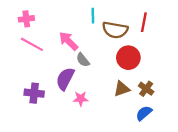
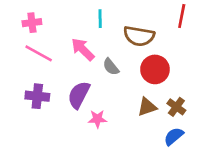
cyan line: (93, 16) -> (100, 19), moved
red line: (144, 22) -> (182, 16), moved
gray semicircle: (83, 60) -> (111, 67), moved
purple cross: (34, 93) -> (37, 96), moved

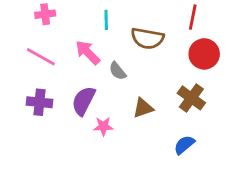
pink cross: (32, 23) -> (45, 14), moved
red circle: (155, 69) -> (204, 54), moved
brown triangle: (147, 107) -> (143, 108), moved
brown cross: (176, 107) -> (191, 98), moved, size x1.4

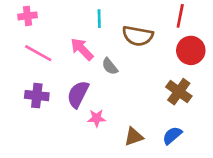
pink cross: (45, 14) -> (28, 16), moved
brown triangle: (143, 108) -> (134, 137), moved

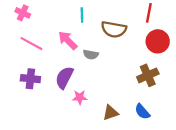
pink cross: (28, 16) -> (23, 13), turned 32
gray semicircle: (110, 66) -> (91, 55), turned -40
brown cross: (179, 92) -> (148, 75), turned 30
blue semicircle: (172, 135) -> (142, 112), turned -91

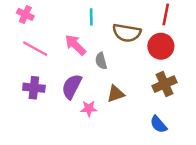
red circle: (158, 41) -> (161, 46), moved
gray semicircle: (91, 55) -> (101, 61), turned 64
brown triangle: (110, 113) -> (116, 94), moved

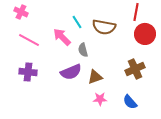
cyan line: (91, 17) -> (77, 22), moved, turned -32
red circle: (161, 46) -> (145, 34), moved
purple semicircle: (72, 87) -> (71, 72), moved, turned -140
pink star: (89, 109) -> (100, 99), moved

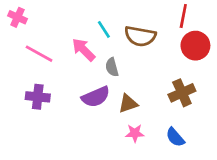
pink cross: (21, 12) -> (18, 17), moved

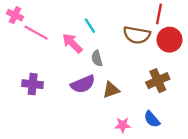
brown semicircle: (140, 36) -> (137, 35), moved
pink line: (39, 54) -> (36, 33), moved
pink star: (135, 133) -> (123, 125), moved

